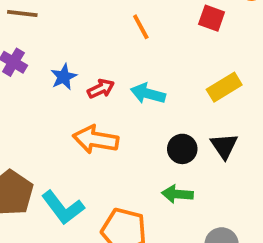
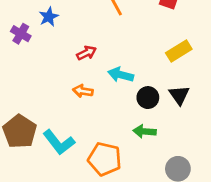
blue star: (64, 77) -> (49, 17), moved
cyan arrow: (148, 94) -> (121, 75), moved
orange arrow: (96, 140) -> (83, 91), size x0.6

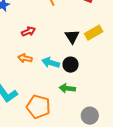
cyan arrow: (121, 75) -> (51, 63), moved
black triangle: (179, 95) -> (72, 37), moved

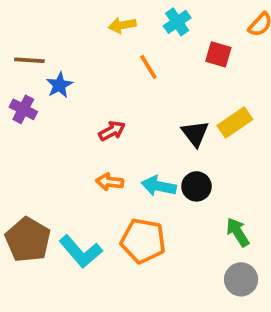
green arrow: (67, 88) -> (238, 232), moved, turned 56
orange pentagon: (38, 107) -> (143, 241), moved

